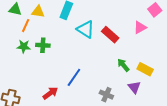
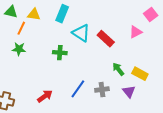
green cross: (43, 45) -> (60, 53), moved
blue line: (74, 77) -> (78, 89), moved
gray cross: (106, 95) -> (102, 90), moved, turned -32

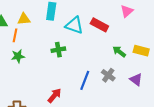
gray cross: (102, 90) -> (108, 75), turned -32
purple triangle: (129, 92) -> (136, 80), moved

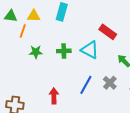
cyan triangle: (74, 25) -> (90, 50), moved
green star: (18, 56) -> (36, 52), moved
red arrow: (54, 96) -> (54, 96), turned -49

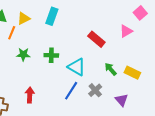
yellow triangle: (34, 16) -> (24, 18), turned -32
cyan triangle: (90, 50) -> (77, 67), moved
red arrow: (54, 96) -> (30, 95), moved

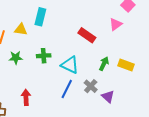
yellow triangle: (24, 18) -> (21, 29), moved, turned 40
green arrow: (111, 69) -> (104, 64), turned 72
purple triangle: (122, 100) -> (108, 97), moved

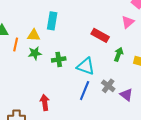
green star: (16, 58) -> (35, 53), moved
green arrow: (104, 64) -> (119, 54), moved

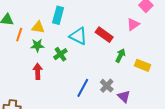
green cross: (59, 59) -> (60, 54), turned -32
cyan triangle: (86, 66) -> (78, 36), moved
red arrow: (45, 102) -> (38, 71), moved

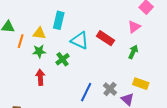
green arrow: (120, 56) -> (133, 52), moved
yellow rectangle: (143, 65) -> (141, 84), moved

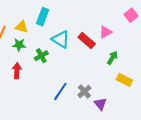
pink triangle: (134, 27) -> (106, 32), moved
yellow rectangle: (141, 84) -> (124, 80), moved

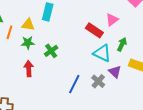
cyan triangle: (61, 39) -> (102, 53), moved
purple triangle: (100, 104) -> (115, 72), moved

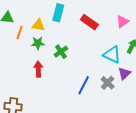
red rectangle: (94, 30) -> (89, 22), moved
purple triangle: (115, 72) -> (124, 73), turned 32

